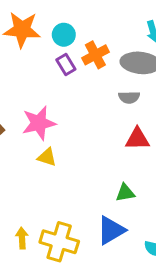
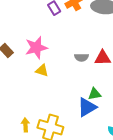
gray semicircle: (129, 97) -> (82, 57), moved
blue triangle: (111, 230) -> (87, 107), moved

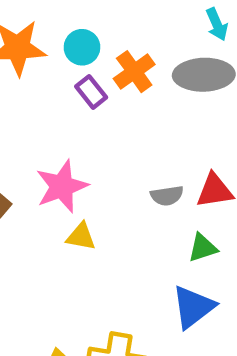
green triangle: (95, 94) -> (203, 248), moved

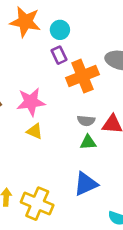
orange cross: (134, 72) -> (82, 76), moved, size x1.4
green triangle: (203, 248) -> (88, 142), moved

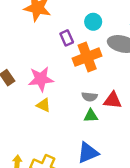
cyan circle: (60, 30) -> (93, 22), moved

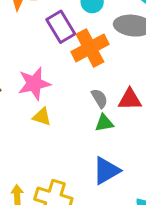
purple rectangle: (67, 38) -> (61, 27), size x1.5
gray semicircle: (90, 97) -> (99, 98), turned -120

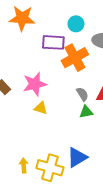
purple rectangle: (61, 27) -> (53, 42), turned -55
blue triangle: (106, 171) -> (77, 157), moved

